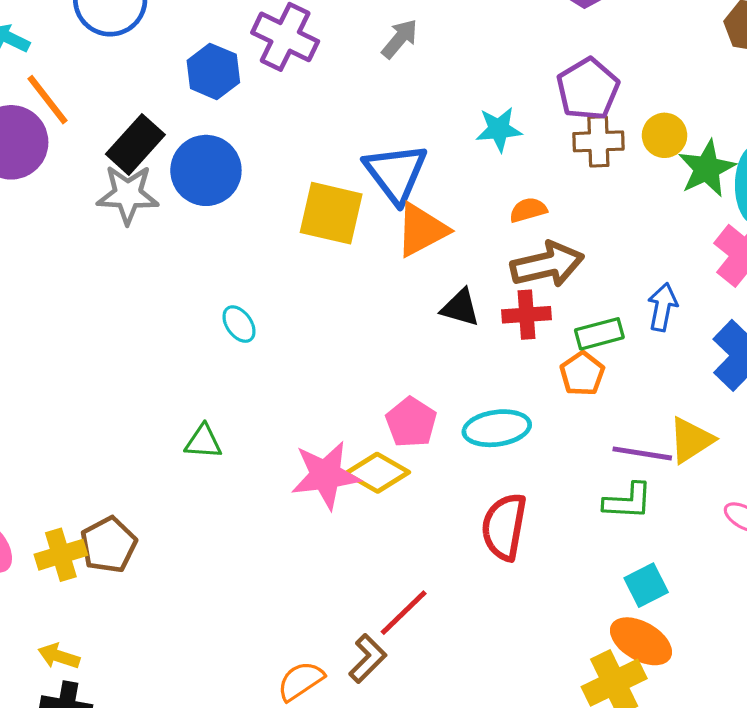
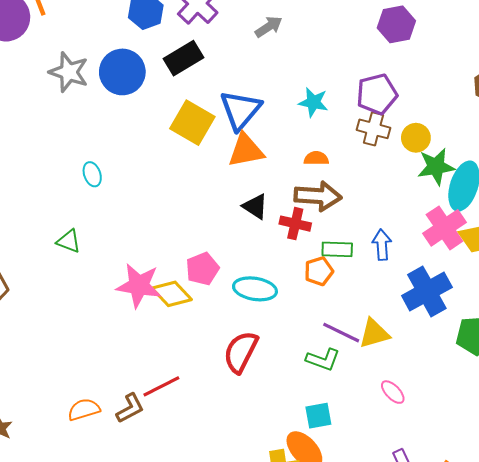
black rectangle: (135, 144) -> (183, 58), moved
blue arrow: (663, 307) -> (382, 245), turned -32
cyan ellipse: (239, 324) -> (92, 174), moved

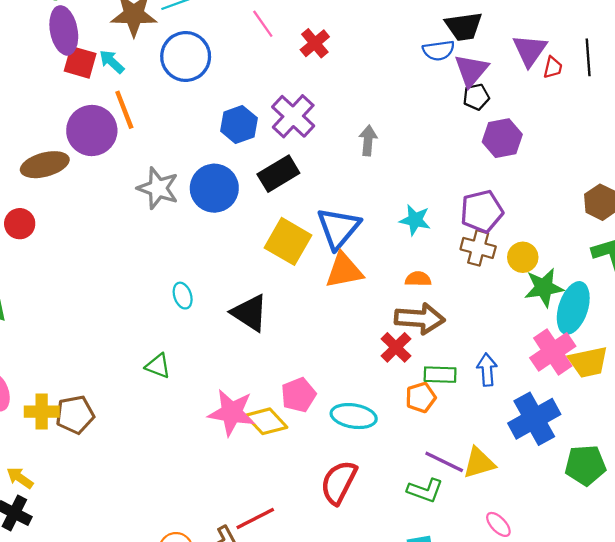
gray arrow: (269, 27) -> (368, 140), turned -52
black triangle: (255, 206) -> (250, 313), moved, size x1.4
red cross: (295, 224) -> (396, 347), turned 32

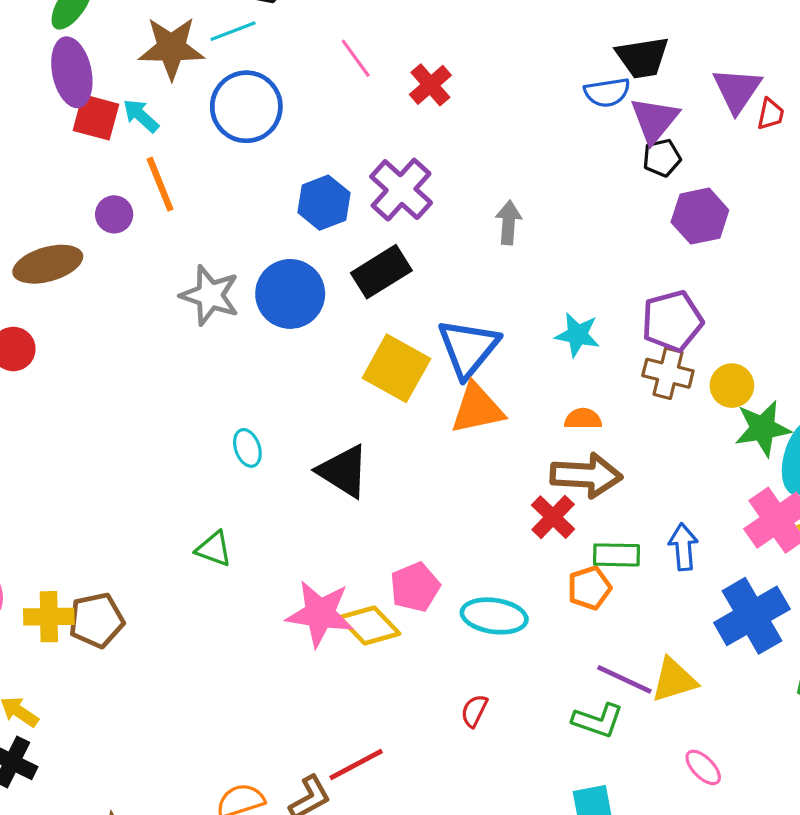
purple circle: (92, 130) -> (114, 214), size x0.5
red semicircle: (339, 482) -> (474, 711), size x0.5

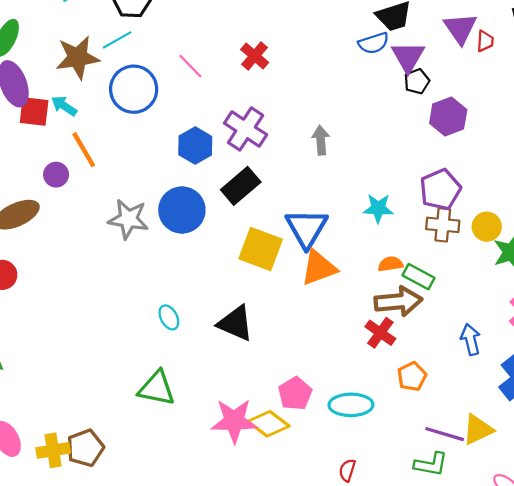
pink line: (356, 58) -> (190, 66), moved
green triangle: (214, 549) -> (157, 388), size x1.5
green rectangle: (617, 555) -> (419, 277), moved, turned 36

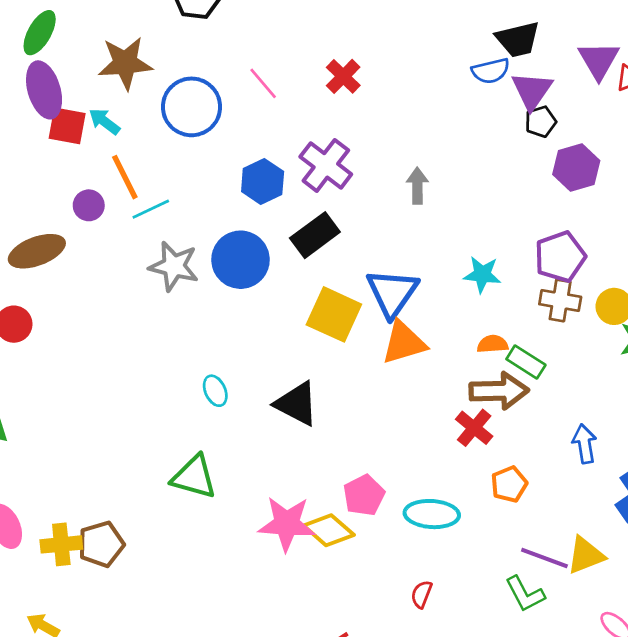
cyan line: (117, 40) -> (151, 209), moved
green L-shape: (431, 464) -> (525, 594), turned 48

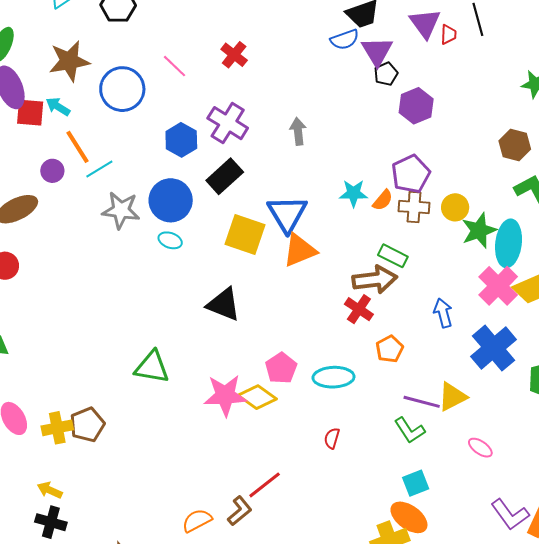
orange semicircle: (493, 344) -> (383, 200), moved, turned 140
cyan ellipse: (215, 391) -> (170, 240), moved, turned -40

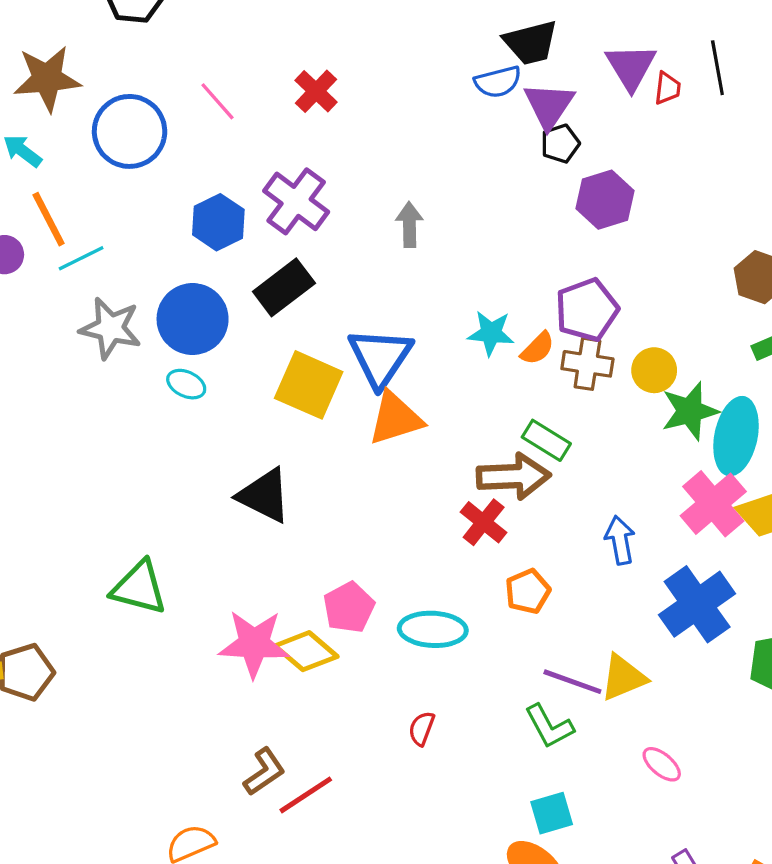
brown L-shape: (240, 511) -> (264, 772), moved

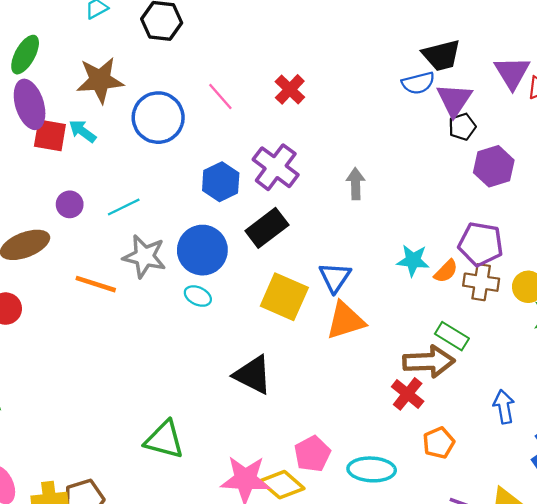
orange line: (49, 219) -> (96, 284), moved, turned -45
purple pentagon: (587, 310) -> (481, 244), turned 30
blue triangle: (380, 357) -> (335, 277), size x0.7

